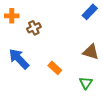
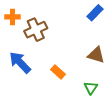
brown cross: (34, 28) -> (36, 30), size x1.5

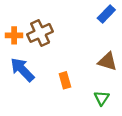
orange cross: (13, 17) -> (14, 35), moved
orange rectangle: (58, 72) -> (65, 80), turned 32

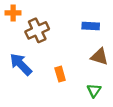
blue rectangle: (106, 14) -> (91, 26), moved, turned 49
orange cross: (14, 35) -> (13, 13), moved

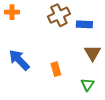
brown cross: (37, 30) -> (59, 15), moved
brown triangle: (99, 57) -> (93, 53), turned 42

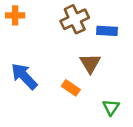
brown triangle: (93, 53) -> (90, 63), moved
orange rectangle: (56, 69) -> (71, 88), turned -40

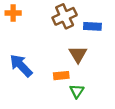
orange rectangle: (71, 88) -> (61, 76), turned -40
green triangle: (111, 107) -> (77, 91), moved

